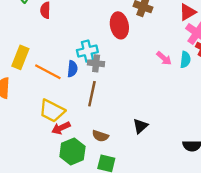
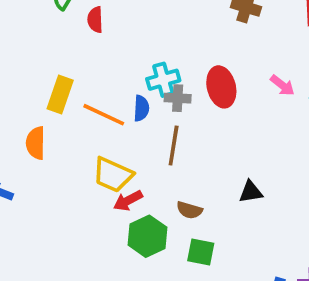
red ellipse: (119, 25) -> (221, 87), moved
black triangle: (140, 126) -> (251, 192), turned 35

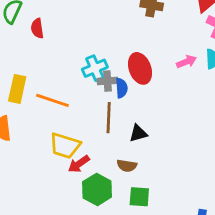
pink arrow: (282, 85) -> (187, 62), turned -54
blue semicircle: (141, 108) -> (122, 88), moved
black triangle: (251, 192) -> (138, 133), moved

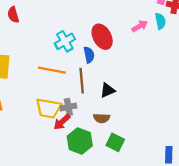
gray cross: (107, 81) -> (68, 107), moved
orange line: (52, 100) -> (52, 70), moved
green square: (139, 197) -> (115, 142), turned 30

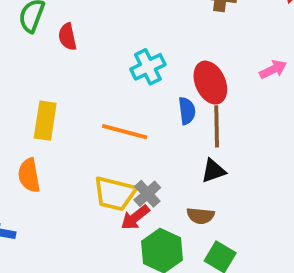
cyan cross: (65, 41) -> (148, 67), moved
brown line: (82, 81) -> (217, 126), moved
gray cross: (68, 107) -> (147, 194), turned -35

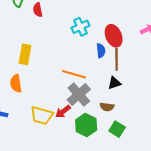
orange line: (125, 132) -> (74, 74), moved
yellow trapezoid: (115, 194) -> (42, 115), moved
gray cross: (147, 194) -> (79, 94), size x1.6
red arrow: (135, 217) -> (63, 111), moved

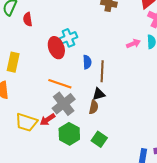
red ellipse: (114, 36) -> (56, 48), moved
brown semicircle: (107, 107) -> (94, 107), moved, turned -88

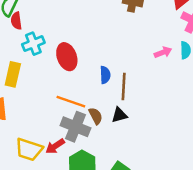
red semicircle: (28, 19) -> (16, 21), moved
cyan cross: (68, 38) -> (33, 44), moved
gray cross: (64, 104) -> (75, 127), turned -30
brown semicircle: (94, 107) -> (96, 116), moved, turned -40

